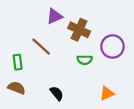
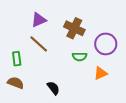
purple triangle: (54, 16) -> (39, 20), moved
orange triangle: (107, 93) -> (100, 73), moved

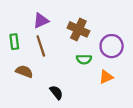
brown line: (39, 44) -> (41, 46), turned 30
green rectangle: (17, 59) -> (14, 42), moved
brown semicircle: (16, 83) -> (24, 71), moved

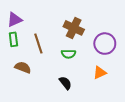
purple triangle: (41, 21) -> (15, 20), moved
green semicircle: (84, 59) -> (68, 54), moved
black semicircle: (56, 92) -> (65, 83), moved

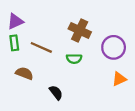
brown line: (38, 44) -> (41, 47), turned -48
orange triangle: (100, 73) -> (119, 79), moved
black semicircle: (65, 83) -> (56, 93), moved

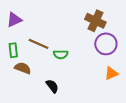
brown cross: (80, 30) -> (95, 21), moved
green rectangle: (14, 43) -> (13, 50), moved
green semicircle: (74, 59) -> (61, 54), moved

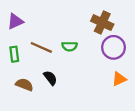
green semicircle: (61, 54) -> (70, 46), moved
brown semicircle: (23, 68) -> (24, 85), moved
black semicircle: (52, 86) -> (50, 78), moved

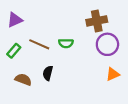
brown cross: (102, 23) -> (97, 21), turned -36
green rectangle: (14, 54) -> (14, 51), turned 48
black semicircle: (50, 78) -> (48, 73), turned -128

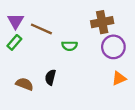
purple triangle: (15, 20) -> (15, 21), turned -35
brown line: (39, 44) -> (41, 29), moved
green rectangle: (14, 51) -> (14, 42), moved

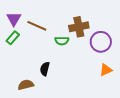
brown cross: (102, 22) -> (79, 27), moved
brown semicircle: (24, 84) -> (26, 85), moved, turned -35

